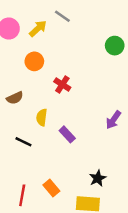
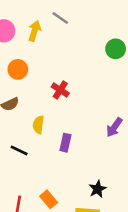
yellow arrow: (38, 29) -> (35, 31), turned -30
orange circle: (34, 61) -> (18, 69), moved
purple rectangle: (67, 134) -> (65, 143), turned 56

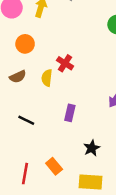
yellow semicircle: (38, 125) -> (47, 78), moved
black star: (98, 189) -> (92, 148), moved

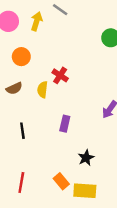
black line: (26, 120) -> (22, 131), turned 56
orange rectangle: (54, 166) -> (61, 181), moved

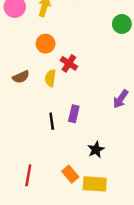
orange circle: (21, 57) -> (46, 44), moved
black line: (22, 131) -> (52, 121), moved

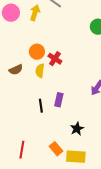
orange circle: (46, 44) -> (37, 52), moved

